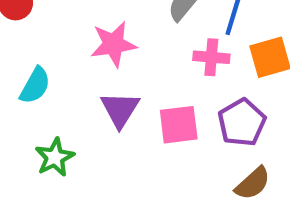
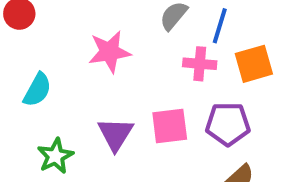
purple triangle: (120, 109) -> (116, 134), moved
purple pentagon: (242, 123) -> (228, 124), turned 30

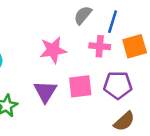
pink star: (110, 52) -> (53, 50), moved

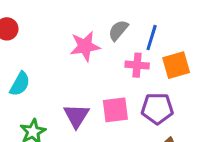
pink star: (53, 50) -> (85, 46), moved

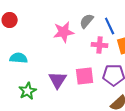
blue line: (152, 38) -> (110, 26), turned -42
cyan semicircle: (20, 84) -> (19, 58), turned -114

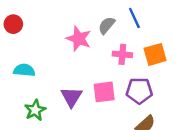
blue line: (110, 26) -> (134, 18), moved
pink star: (64, 32) -> (79, 39), turned 30

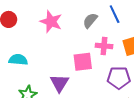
pink star: (79, 39) -> (51, 22), moved
pink square: (104, 92) -> (83, 62), moved

